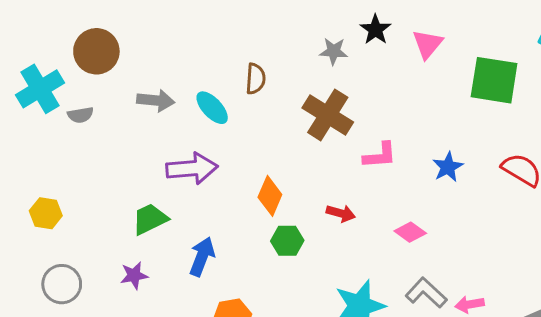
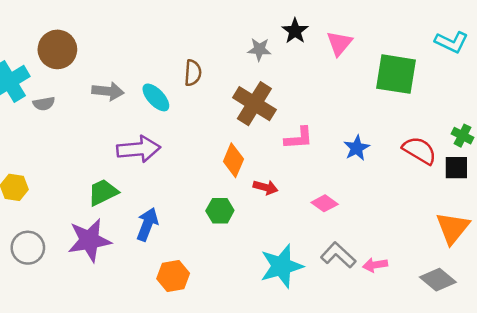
orange diamond: (270, 196) -> (233, 160), moved
purple star: (134, 275) -> (89, 240), size x1.8

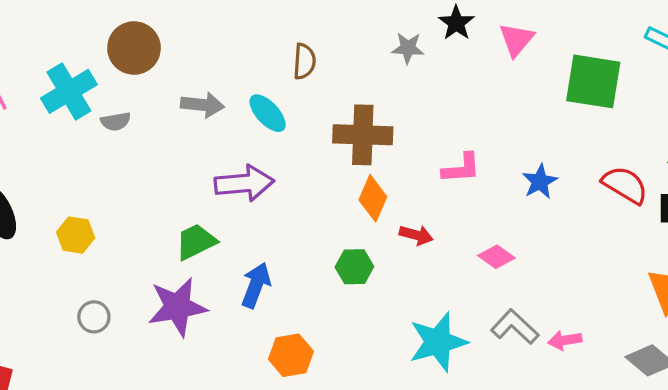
brown semicircle: (193, 73) -> (304, 61), moved
brown cross: (254, 104) -> (363, 135), moved, turned -30
gray circle: (28, 248) -> (94, 317), size x0.7

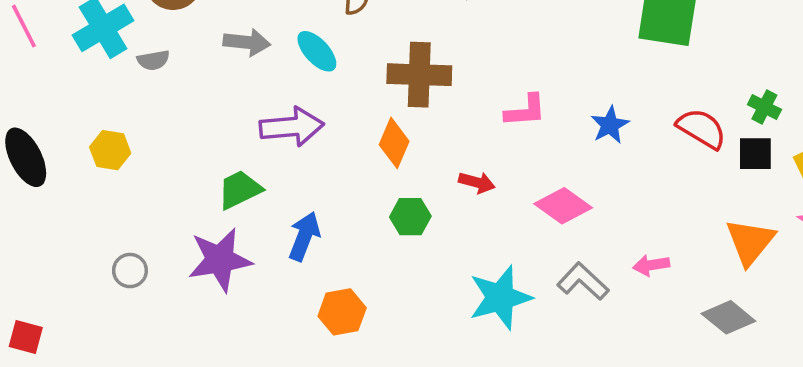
orange diamond: (373, 198) -> (394, 143), moved
yellow hexagon: (76, 235) -> (110, 150), moved
pink diamond: (496, 257) -> (563, 206), size x1.4
pink arrow: (565, 340) -> (651, 265), moved

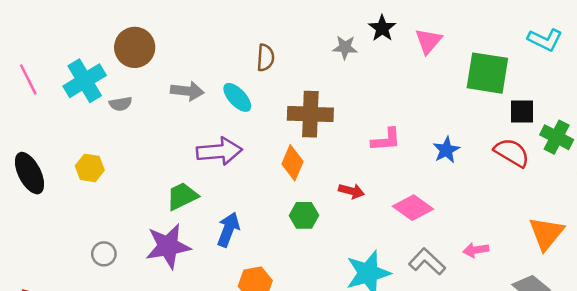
green cross: (764, 107) -> (557, 137), size x1.4
black square: (755, 154) -> (522, 112), moved

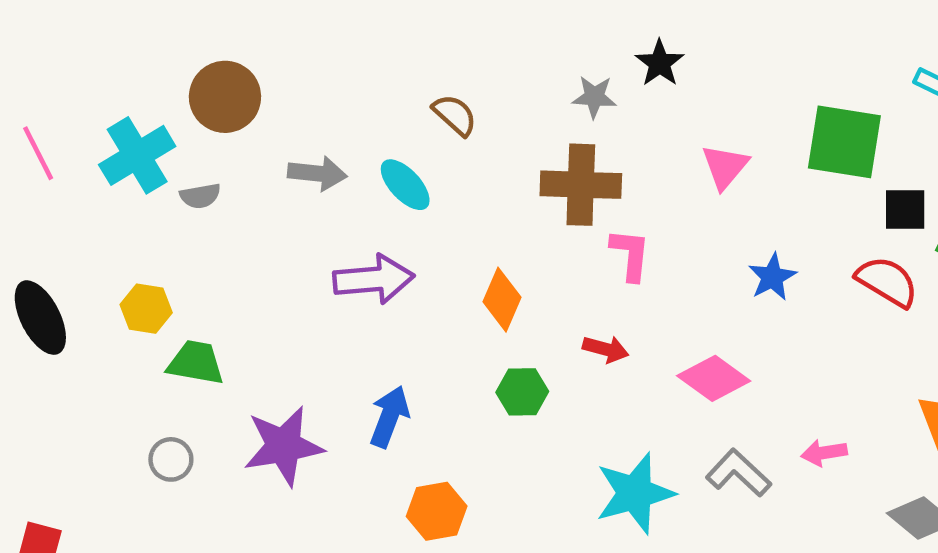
pink triangle: (428, 41) -> (725, 167), moved
brown semicircle: (265, 58) -> (455, 115), turned -52
brown cross: (310, 114) -> (581, 185), moved
pink L-shape: (386, 140) -> (630, 254), moved, turned -80
green trapezoid: (182, 196) -> (196, 363), moved, turned 36

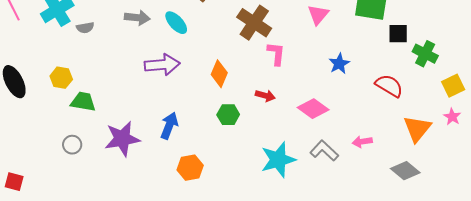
brown cross: (581, 185) -> (254, 23), turned 32
red semicircle: (887, 282) -> (389, 86), moved

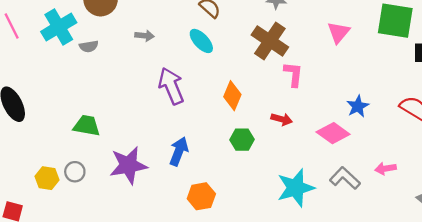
gray arrow: (137, 18) -> (144, 36), size x0.7
cyan ellipse: (176, 23) -> (201, 41), moved
blue star: (339, 64) -> (358, 106), moved
purple arrow: (162, 65) -> (171, 86), turned -108
yellow hexagon: (61, 78) -> (47, 178), moved

